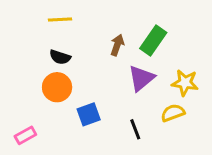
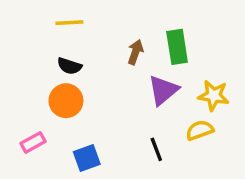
green rectangle: (153, 41) -> (177, 47), turned -44
blue square: (89, 114) -> (87, 158), moved
pink rectangle: (25, 135) -> (33, 142), moved

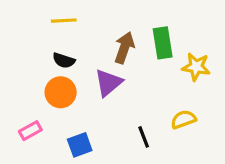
brown arrow: (135, 52) -> (124, 48), size x1.4
purple triangle: (163, 90) -> (108, 83), moved
yellow star: (214, 96) -> (196, 67), moved

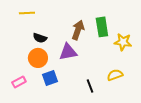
yellow line: (64, 21) -> (27, 13), moved
purple triangle: (108, 83) -> (68, 52), turned 30
blue square: (80, 145) -> (50, 78), moved

